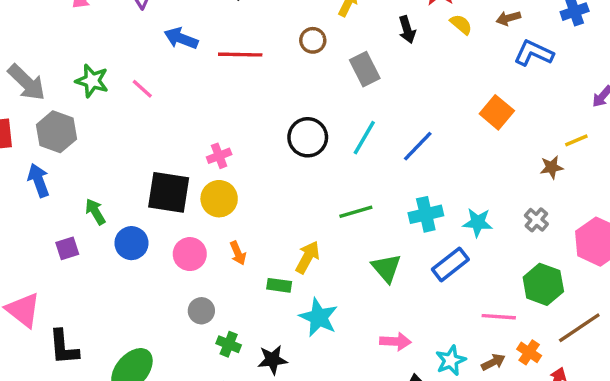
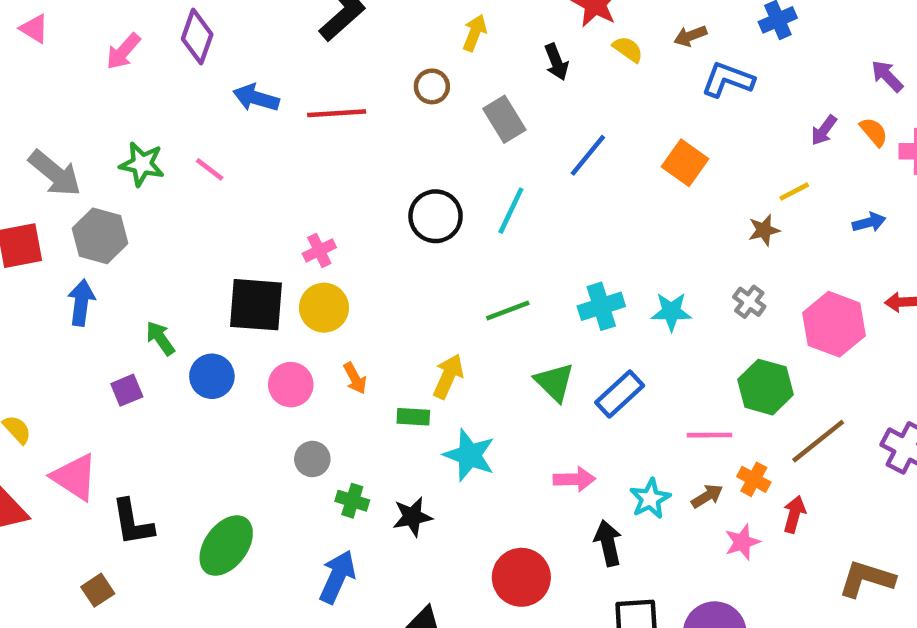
blue line: (418, 146) -> (588, 155), moved
blue arrow: (39, 180) -> (81, 303), turned 32
blue rectangle: (450, 264) -> (620, 394), moved

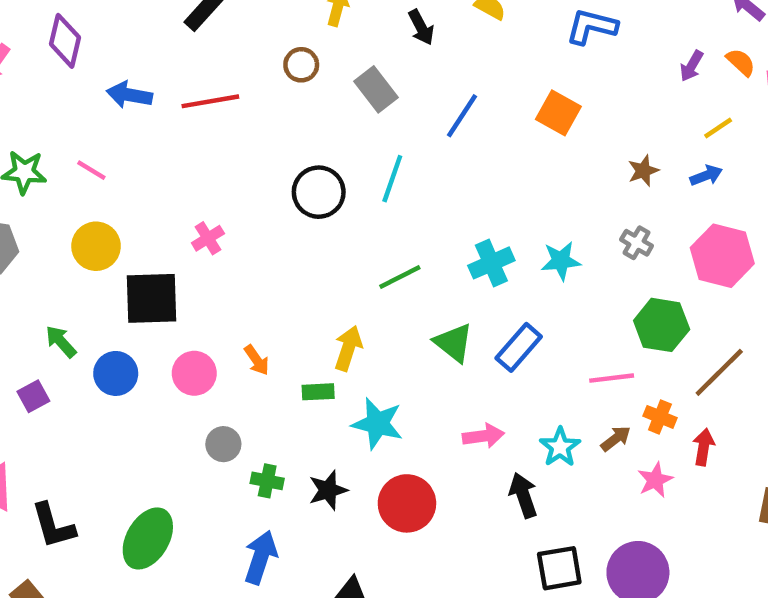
yellow line: (794, 192) -> (718, 128), moved
blue arrow: (869, 222) -> (706, 175), moved
yellow circle: (324, 308) -> (96, 246), moved
red circle: (521, 577) -> (407, 503), moved

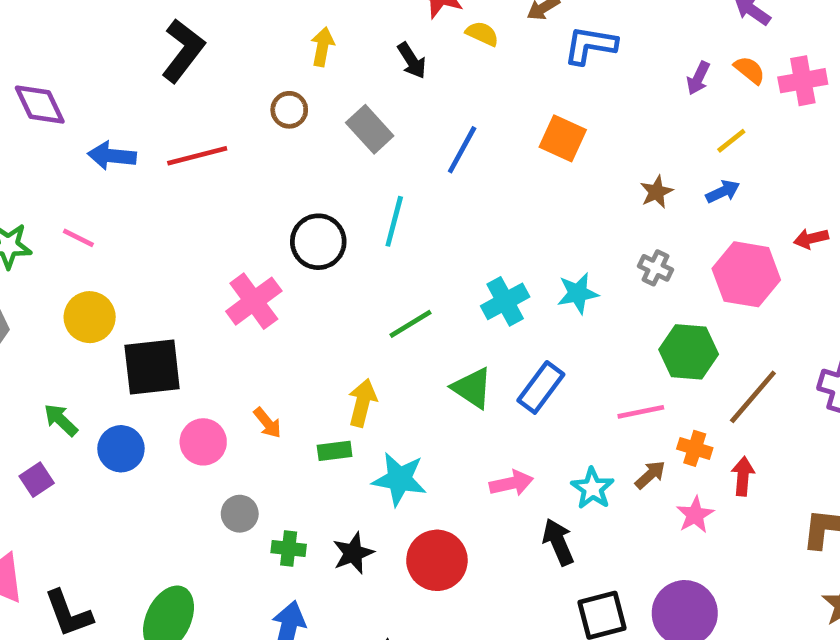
purple diamond: (65, 41) -> (40, 105), turned -34
pink cross: (208, 238) -> (254, 301), moved, size x1.6

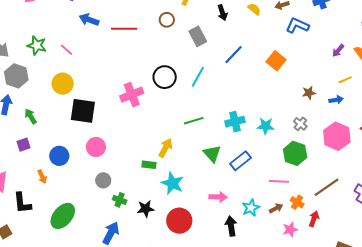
green hexagon: (689, 352) -> (295, 153), moved
green arrow: (61, 420) -> (31, 116), moved
orange arrow: (267, 423) -> (42, 177), moved
blue circle: (121, 449) -> (59, 156), moved

